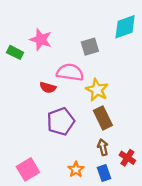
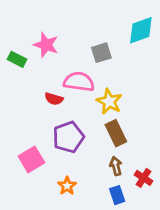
pink square: (28, 169) -> (31, 159), moved
orange star: (76, 169) -> (67, 186), moved

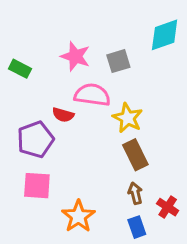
pink star: (46, 45) -> (75, 56), moved
purple pentagon: (68, 137) -> (35, 139), moved
pink square: (31, 159) -> (37, 186), turned 35
orange star: (67, 186) -> (78, 216), size x1.5

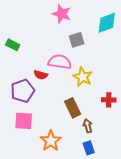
pink star: (75, 56) -> (62, 14), moved
brown rectangle: (135, 155) -> (73, 108), moved
red cross: (168, 207) -> (109, 100), moved, turned -32

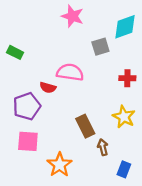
gray square: (77, 40) -> (100, 47), moved
yellow star: (83, 77) -> (124, 117), moved
red cross: (109, 100) -> (127, 78), moved
blue rectangle: (89, 148) -> (124, 169), moved, turned 40

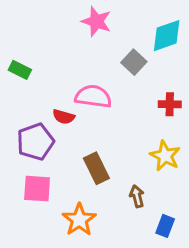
gray square: (100, 47) -> (134, 62), turned -30
brown rectangle: (85, 126) -> (96, 168), moved

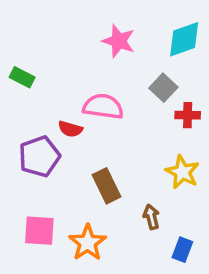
pink star: (96, 21) -> (119, 41), moved
gray square: (134, 62) -> (163, 88), moved
pink square: (37, 189) -> (39, 231), moved

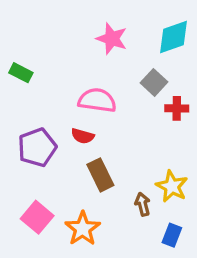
red semicircle: (70, 129) -> (83, 136), moved
yellow star: (182, 172) -> (172, 186), moved
pink square: (39, 231) -> (37, 217), turned 36

